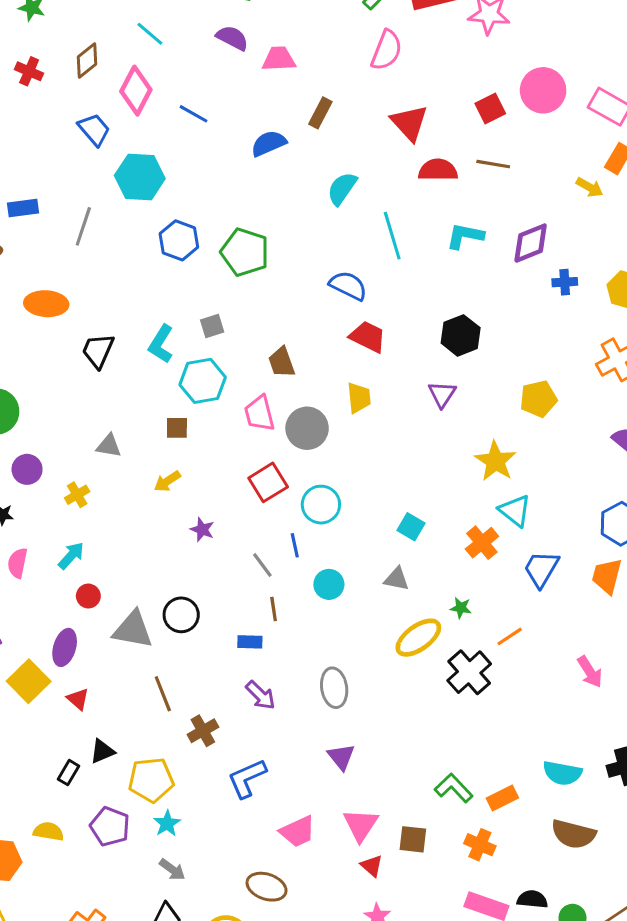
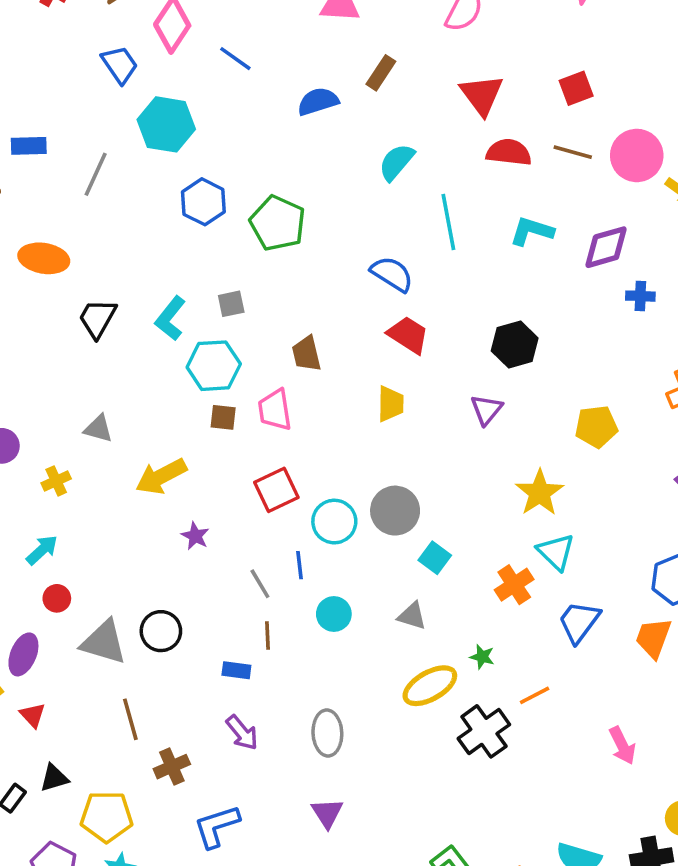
pink circle: (543, 90) -> (637, 155), moved
brown square: (177, 428) -> (223, 417), moved
gray circle: (307, 428) -> (395, 511), moved
yellow arrow: (167, 481) -> (161, 476), size x1.6

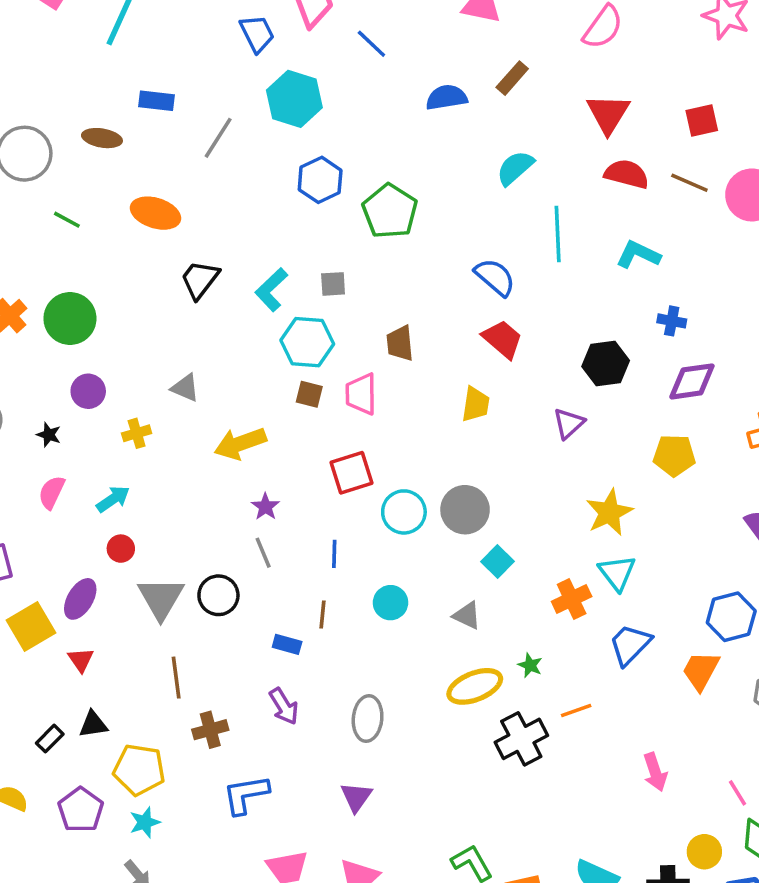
purple diamond: (606, 247) -> (692, 381), moved
blue cross: (640, 296) -> (672, 321), moved
blue line: (299, 565) -> (334, 554), moved
gray line: (260, 584) -> (263, 553), moved
gray triangle: (104, 642) -> (161, 598), turned 36

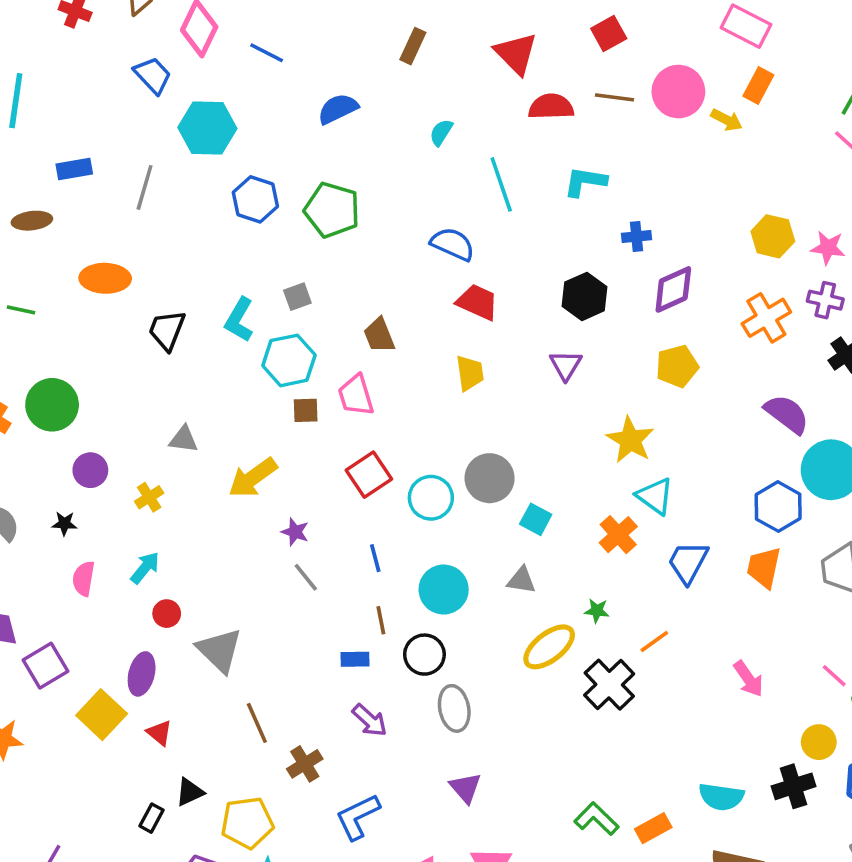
blue semicircle: (446, 97) -> (338, 109), moved
cyan semicircle: (515, 168) -> (441, 132), size x0.7
black circle: (218, 595) -> (424, 655), moved
cyan circle: (391, 603) -> (444, 589), size x1.4

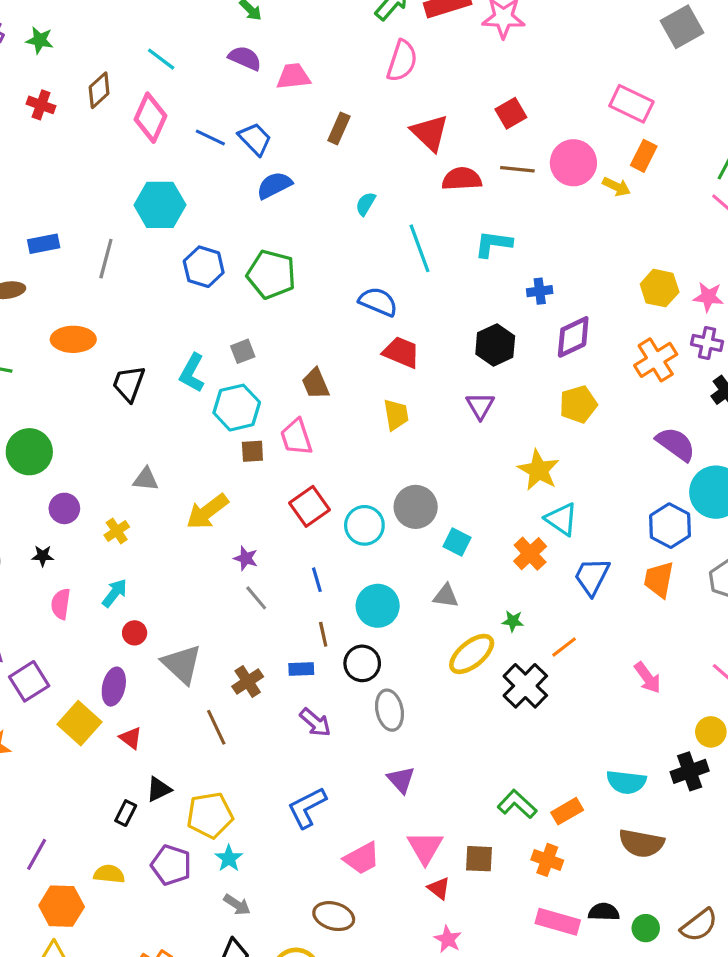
blue trapezoid: (153, 75) -> (255, 139), moved
brown cross: (305, 764) -> (248, 681), moved

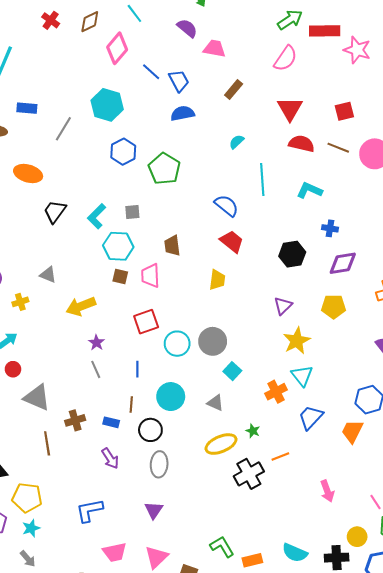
purple triangle: (480, 406) -> (283, 306), moved
gray triangle: (182, 664) -> (37, 397), turned -36

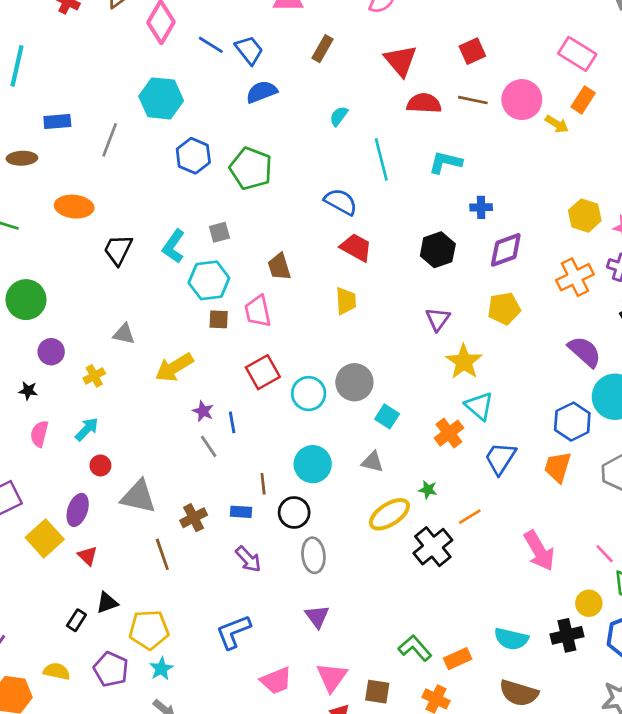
blue line: (137, 369) -> (232, 422), moved
pink arrow: (327, 491) -> (539, 551), size x1.4

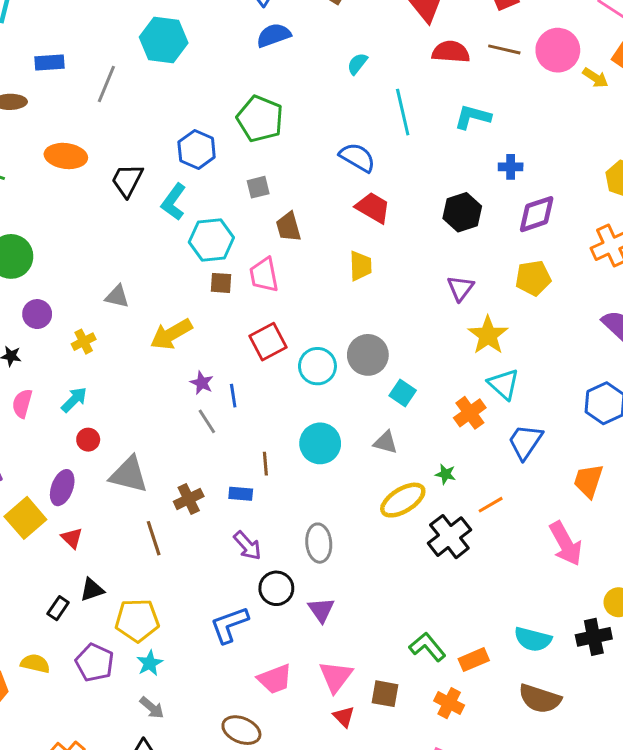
blue hexagon: (193, 156) -> (197, 149), moved
gray square: (219, 232) -> (258, 187), moved
black trapezoid: (118, 250) -> (127, 180), moved
orange trapezoid: (558, 467) -> (588, 481), moved
black circle: (294, 512) -> (276, 588), moved

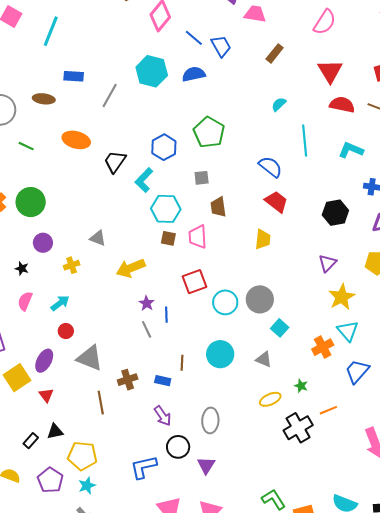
blue semicircle: (274, 35) -> (194, 74), moved
yellow ellipse: (403, 500) -> (270, 399), size x0.7

